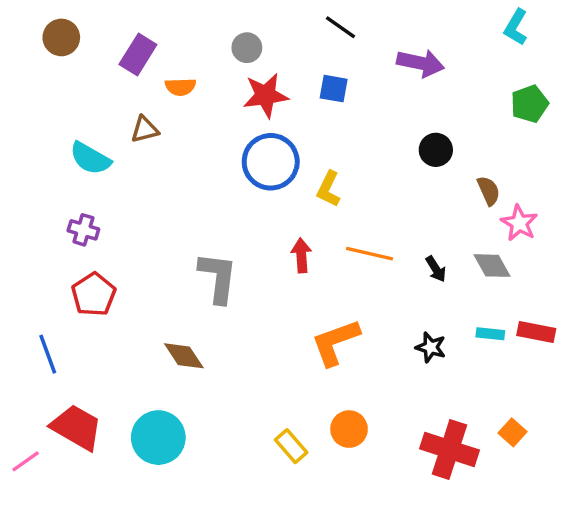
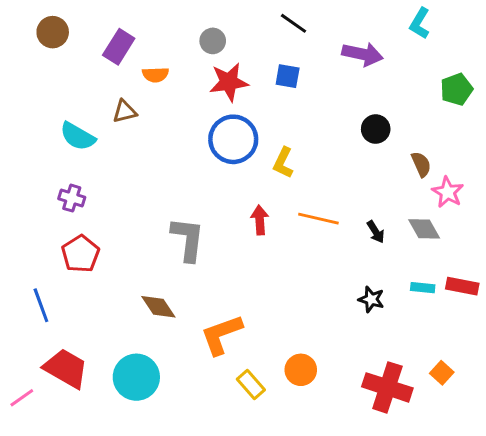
cyan L-shape: (516, 27) -> (420, 23), moved
orange L-shape: (335, 342) -> (222, 335), moved

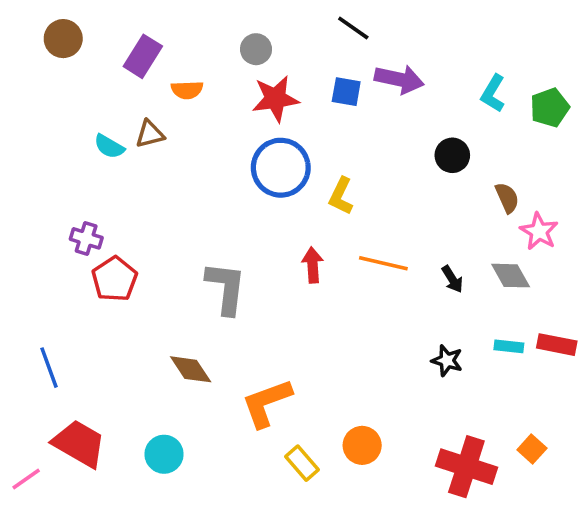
cyan L-shape: (420, 23) -> (493, 93), moved
purple arrow: (362, 54) -> (399, 79), moved
cyan semicircle: (78, 136) -> (109, 146), moved, size x0.7
red pentagon: (81, 254) -> (114, 279), moved
cyan circle: (136, 377) -> (164, 454), size x0.7

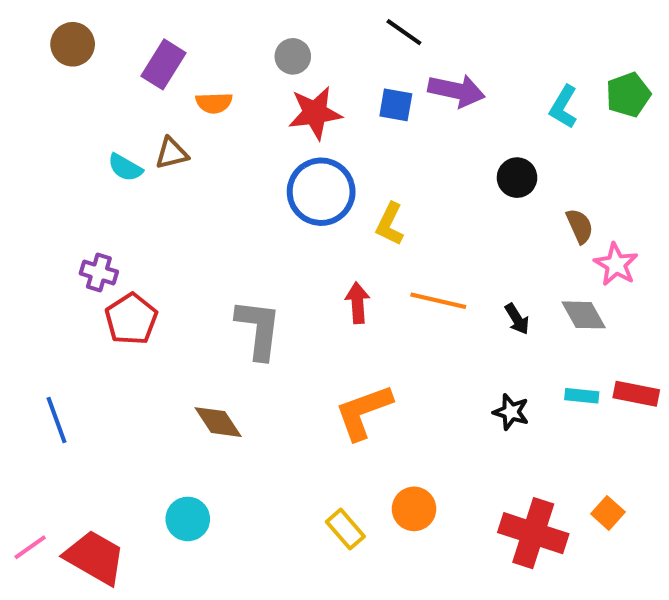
green pentagon: (550, 108) -> (628, 95), moved
orange L-shape: (267, 403) -> (364, 412), moved
red trapezoid: (79, 444) -> (95, 557), moved

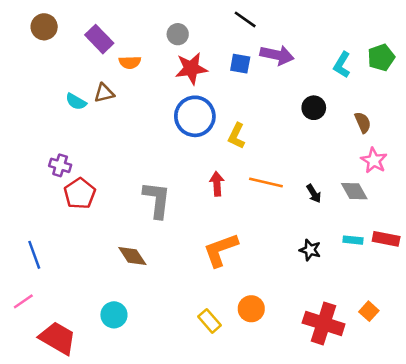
purple rectangle: (164, 64) -> (99, 39), turned -76
brown semicircle: (580, 226) -> (363, 122), moved
pink line: (30, 547) -> (23, 301), moved

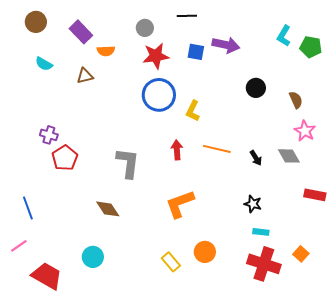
black line: (245, 19) -> (187, 16), moved, turned -36
green pentagon: (381, 57) -> (311, 47), turned 30
cyan L-shape: (342, 65) -> (284, 36), moved
cyan semicircle: (76, 102) -> (44, 64), moved
cyan rectangle: (353, 240) -> (261, 232), moved

